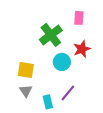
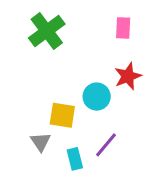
green cross: (51, 35) -> (47, 31), moved
yellow square: (26, 70) -> (62, 115), moved

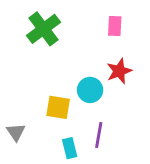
gray triangle: (41, 142) -> (16, 132), moved
purple line: (106, 145) -> (99, 135), turned -30

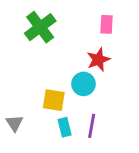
red star: (119, 71) -> (98, 60), moved
cyan rectangle: (70, 148) -> (65, 127), moved

